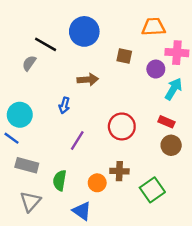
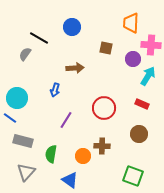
orange trapezoid: (153, 27) -> (131, 23), turned -85
blue circle: (84, 31) -> (72, 27), size x0.7
brown circle: (171, 145) -> (139, 134), moved
green square: (152, 190) -> (133, 176), moved, turned -35

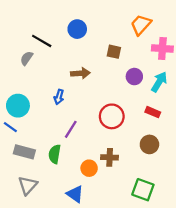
orange trapezoid: (131, 23) -> (141, 25), turned 40
purple circle: (133, 59) -> (134, 77), moved
green semicircle: (51, 154) -> (55, 154), moved

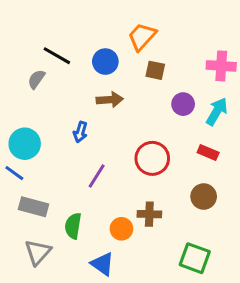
orange trapezoid: (141, 25) -> (142, 37), moved
blue circle: (77, 29) -> (105, 62), moved
green semicircle: (55, 154) -> (73, 226), moved

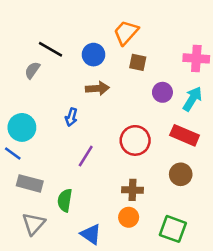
red rectangle: (208, 153) -> (185, 135), size x1.5
orange circle: (121, 229) -> (129, 217), moved

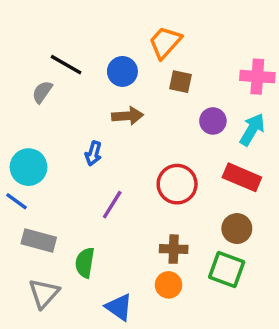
green square: (173, 229) -> (227, 270), moved

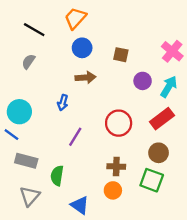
orange trapezoid: (165, 42) -> (75, 18), moved
black line: (66, 65) -> (34, 30), moved
pink cross: (257, 77) -> (172, 51), turned 35
red rectangle: (242, 177) -> (162, 119), turned -60

